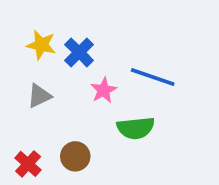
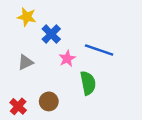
yellow star: (41, 45) -> (27, 17), moved
green semicircle: (136, 128) -> (88, 83), turned -95

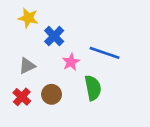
brown circle: (49, 101) -> (52, 94), moved
red cross: (18, 106) -> (22, 97), moved

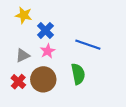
pink star: (71, 62) -> (48, 51), moved
brown circle: (52, 94) -> (43, 79), size x1.5

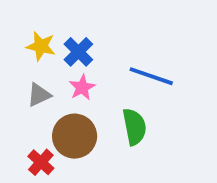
yellow star: (24, 15) -> (41, 46), moved
red cross: (18, 82) -> (41, 162), moved

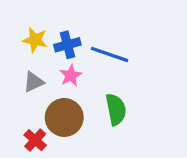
blue cross: (78, 52) -> (67, 45), turned 30
blue line: (151, 76) -> (109, 54), moved

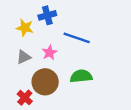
blue cross: (67, 45) -> (47, 15), moved
green semicircle: (116, 109) -> (81, 76), turned -85

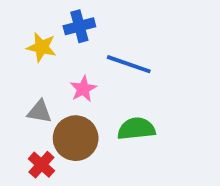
gray triangle: (24, 57) -> (40, 112), moved, turned 35

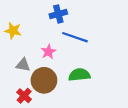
blue cross: (79, 26) -> (58, 14), moved
yellow star: (41, 47) -> (13, 31), moved

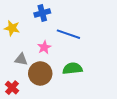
blue cross: (58, 14) -> (42, 13), moved
red cross: (24, 96) -> (12, 88), moved

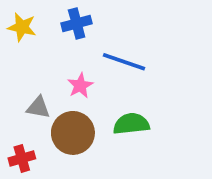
yellow star: (12, 28) -> (22, 27), moved
red cross: (12, 88) -> (22, 158), turned 32

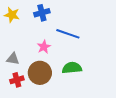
gray triangle: (38, 107) -> (13, 59), moved
red cross: (22, 158) -> (17, 80), moved

